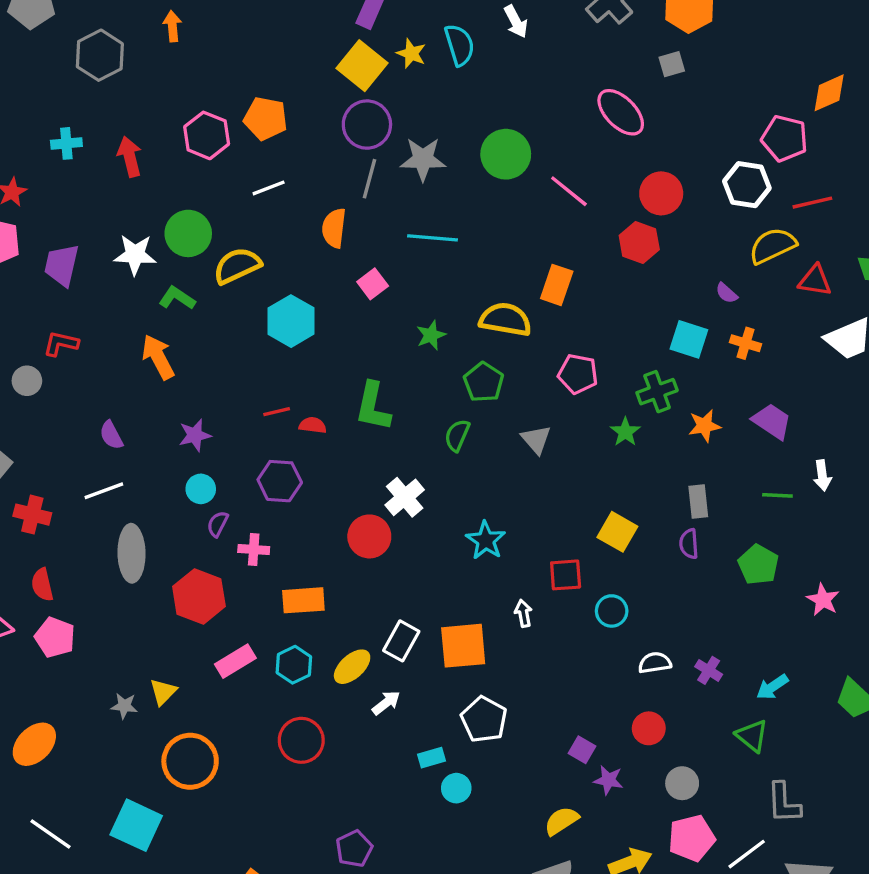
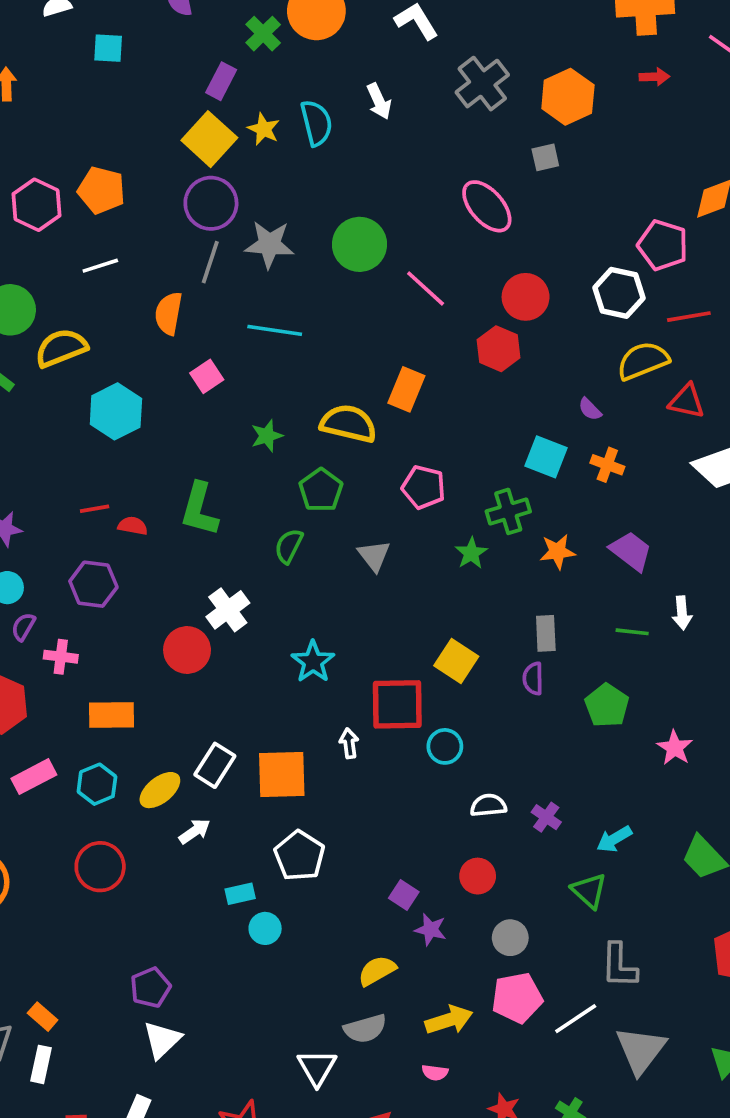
red square: (566, 575) -> (397, 704), size x1.5

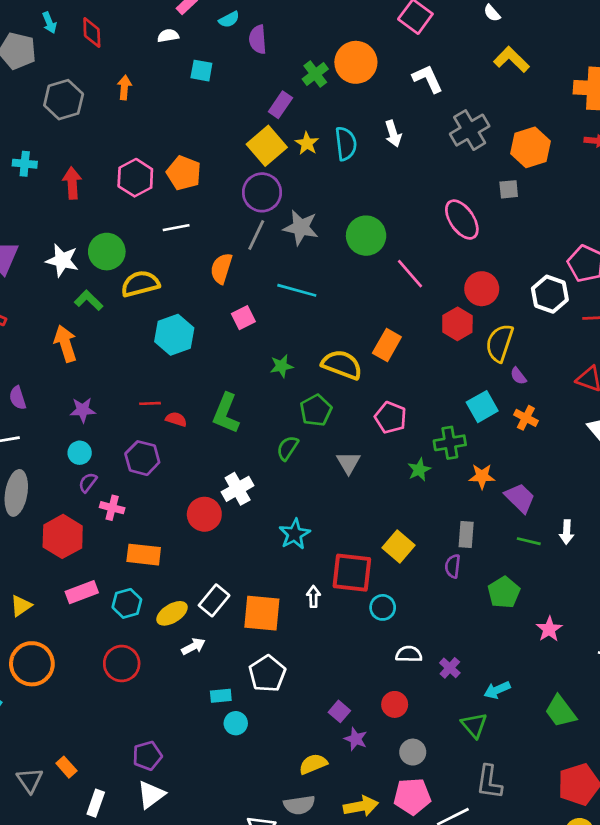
yellow semicircle: (643, 361) -> (500, 343), moved, turned -57
cyan square: (546, 457) -> (482, 407), turned 32
purple trapezoid: (631, 551) -> (520, 498), moved
white rectangle: (41, 1064) -> (96, 803), moved

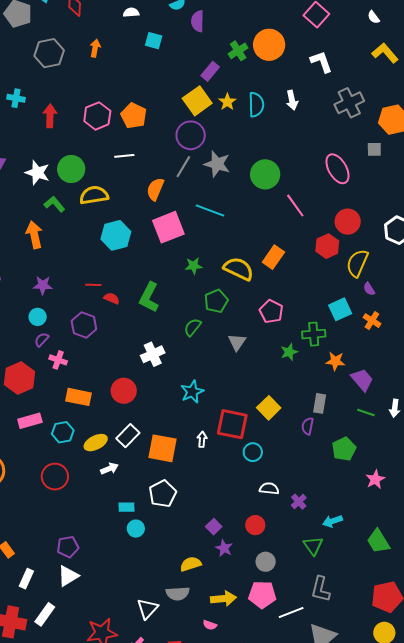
pink square: (243, 318) -> (168, 227), size x1.8
red circle: (204, 514) -> (124, 391), moved

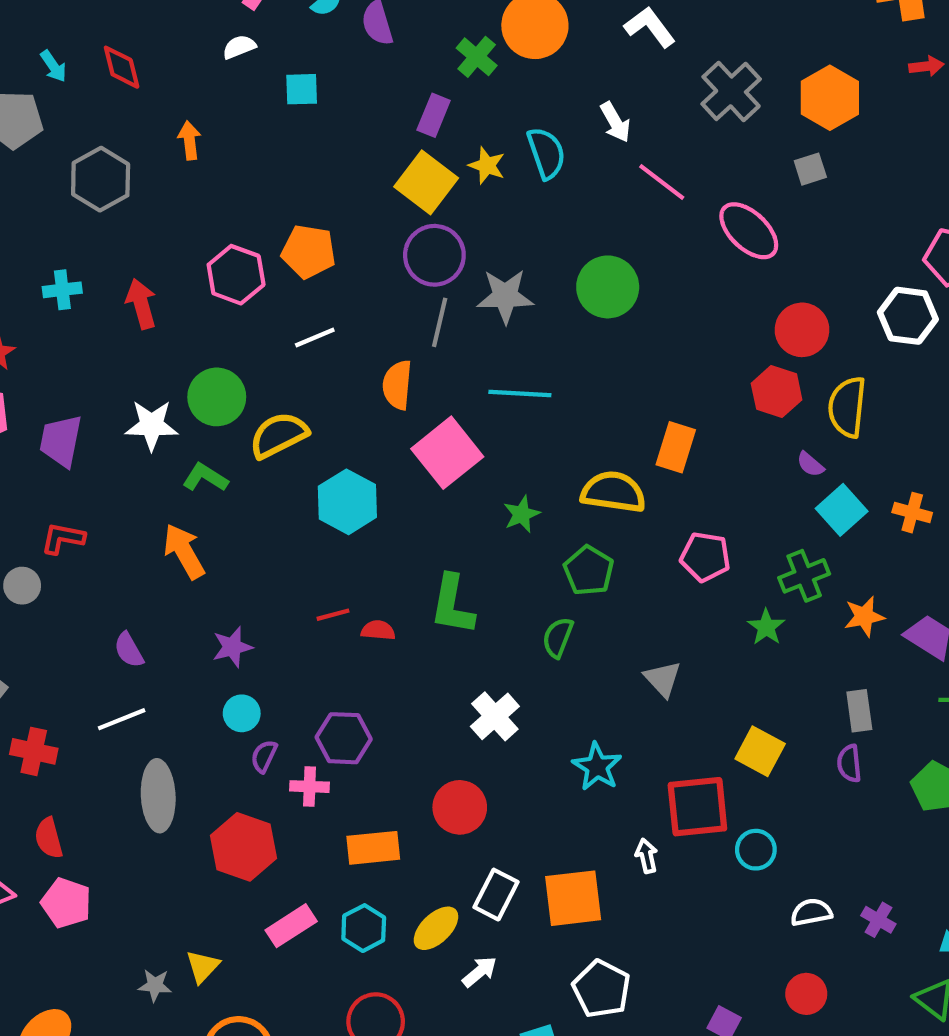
pink line: (295, 206) -> (662, 182), moved
purple semicircle: (369, 289) -> (810, 464), moved
purple hexagon: (84, 325) -> (344, 738), moved
gray triangle: (237, 342) -> (663, 679), moved

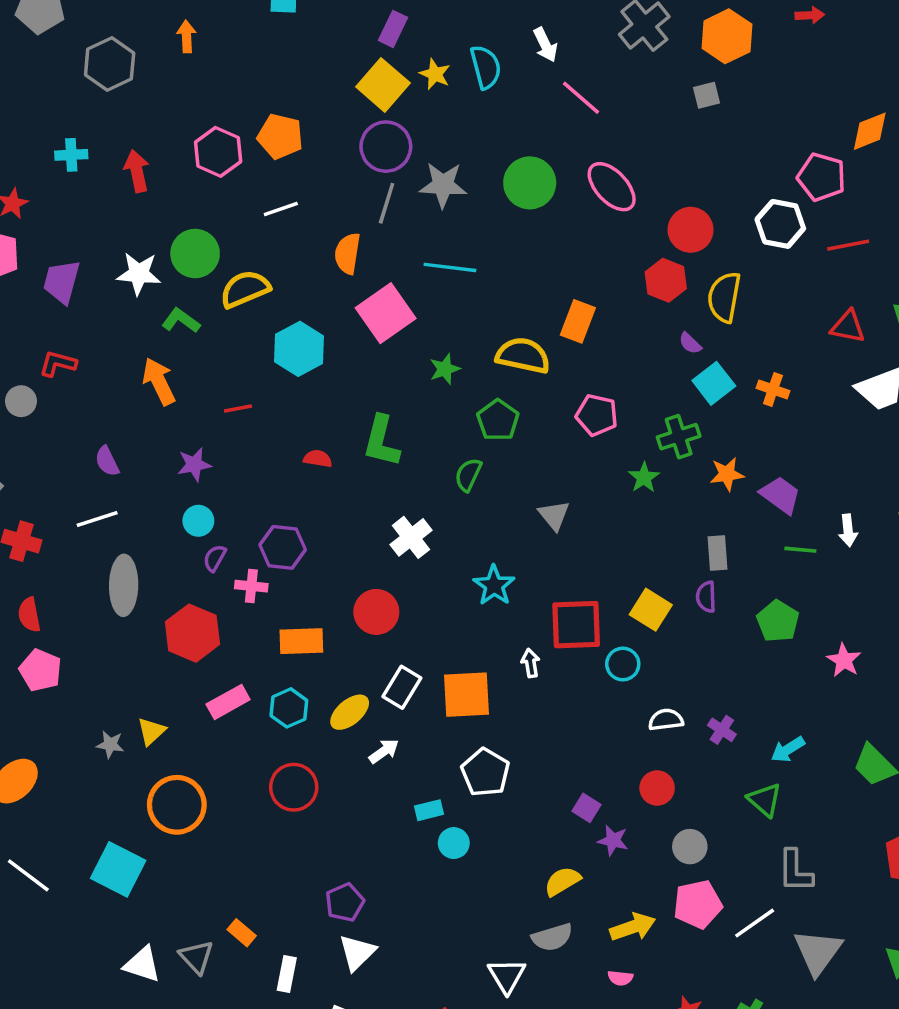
pink ellipse: (749, 231) -> (612, 187), moved
red line: (333, 615) -> (238, 408), moved
yellow square: (760, 751) -> (651, 610), moved

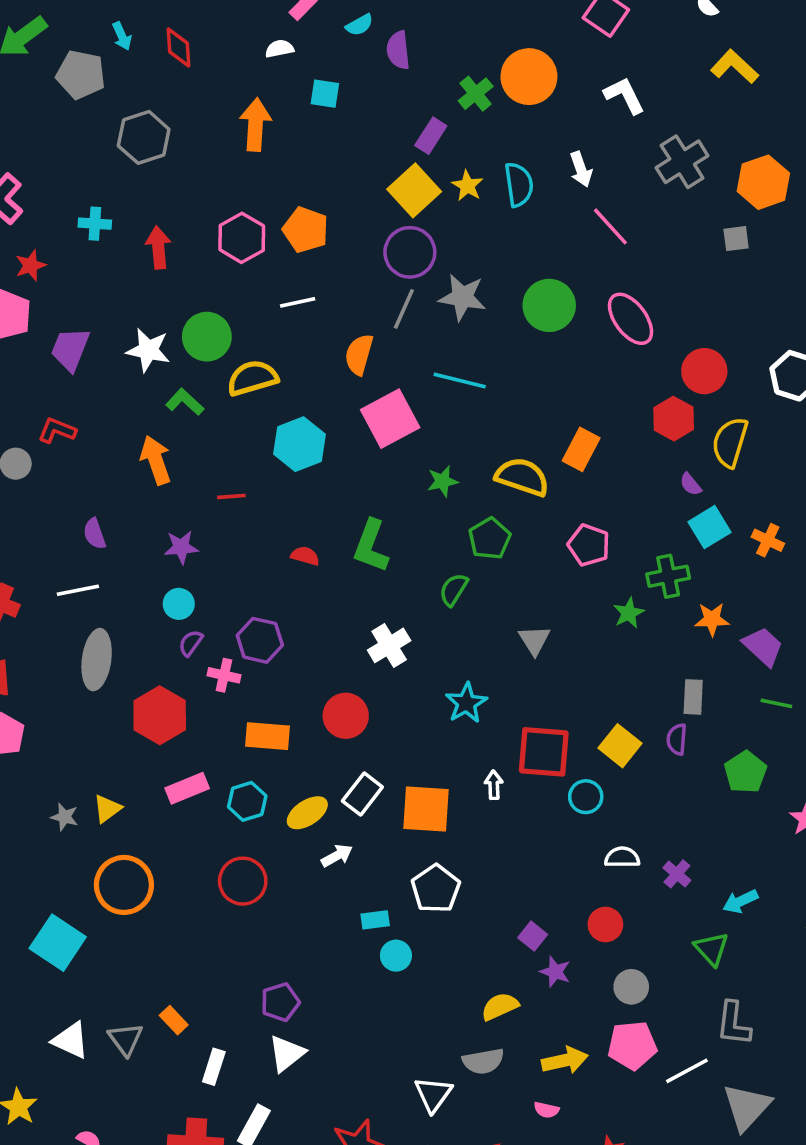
orange arrow: (186, 36) -> (255, 125), moved, size x1.6

